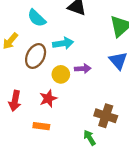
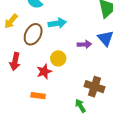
purple arrow: (83, 69) -> (84, 44), moved
yellow circle: (61, 74) -> (58, 58), moved
red arrow: (15, 101) -> (15, 61), moved

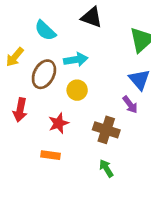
purple arrow: (84, 44) -> (130, 105), moved, turned 56
yellow circle: (58, 58) -> (77, 90), moved
brown cross: (94, 87) -> (106, 130), moved

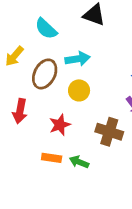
green arrow: (106, 168) -> (79, 162), moved, turned -36

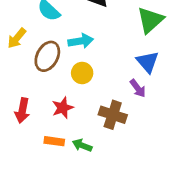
red arrow: (20, 111) -> (22, 111), moved

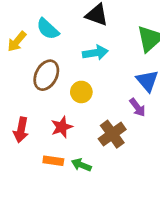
yellow arrow: (17, 38) -> (17, 41), moved
cyan arrow: (81, 41) -> (95, 53), moved
brown cross: (113, 115) -> (112, 134), turned 36

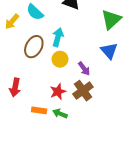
cyan arrow: (95, 53) -> (58, 37), moved, turned -66
purple arrow: (137, 107) -> (84, 69), moved
red star: (62, 127) -> (58, 92), moved

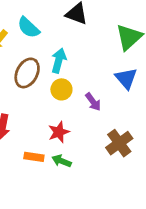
brown cross: (83, 91) -> (119, 143), moved

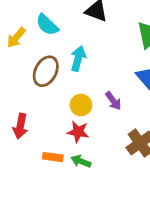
yellow circle: (61, 89) -> (81, 105), moved
red star: (59, 132) -> (78, 132), turned 30

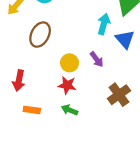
cyan arrow: (78, 59) -> (104, 24), moved
orange rectangle: (53, 157) -> (32, 110), moved

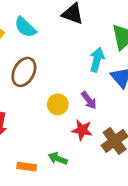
red star: (67, 85) -> (82, 130), moved
orange rectangle: (32, 110) -> (27, 167), moved

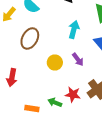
cyan arrow: (97, 60) -> (74, 30), moved
red star: (82, 130) -> (73, 94), moved

